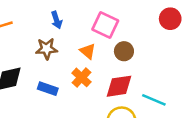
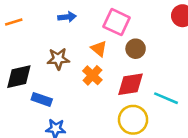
blue arrow: (57, 20) -> (67, 17), turned -77
brown star: (47, 49) -> (58, 59), moved
blue rectangle: (48, 89) -> (42, 99), moved

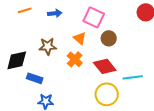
orange line: (14, 22) -> (25, 10), moved
red diamond: (131, 84) -> (105, 66), turned 60
cyan line: (166, 98) -> (133, 77), turned -30

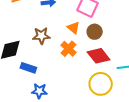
brown circle: (109, 38) -> (95, 32), moved

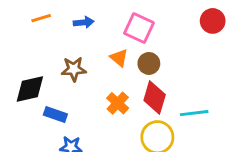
orange cross: (68, 49) -> (118, 103), moved
red diamond: (99, 56) -> (155, 97), turned 55

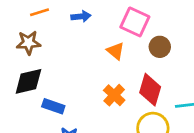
brown circle: (149, 63) -> (160, 47), moved
brown star: (74, 69) -> (28, 43), moved

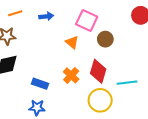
blue rectangle: (53, 106) -> (40, 84), moved

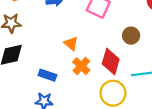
brown circle: (105, 39) -> (131, 36), moved
orange triangle: (72, 42) -> (71, 43), moved

